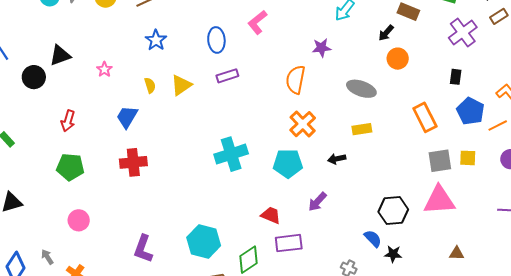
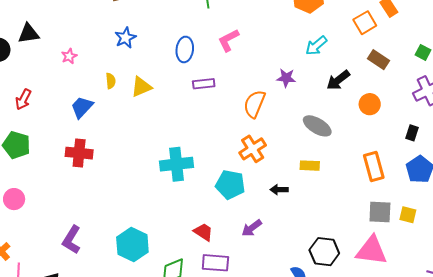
black arrow: (386, 33) -> (338, 80), moved, size x1.4
orange circle: (398, 59) -> (370, 104), moved
purple rectangle: (227, 76) -> (204, 84), moved

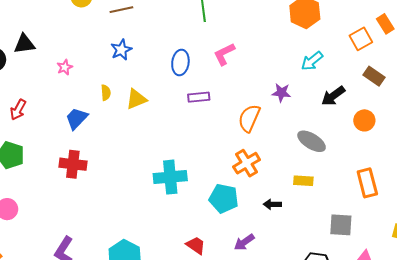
gray square: (380, 212) -> (341, 225), moved

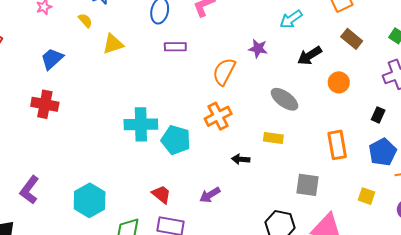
yellow semicircle: (106, 93) -> (85, 20), moved, turned -42
cyan pentagon: (224, 198) -> (176, 140), moved

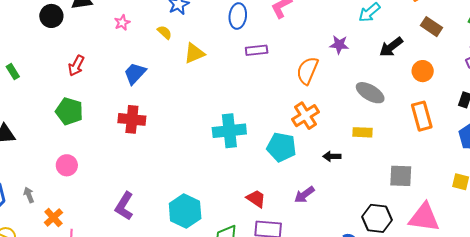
cyan pentagon: (176, 140) -> (281, 147), moved
orange rectangle: (337, 145) -> (422, 116), moved

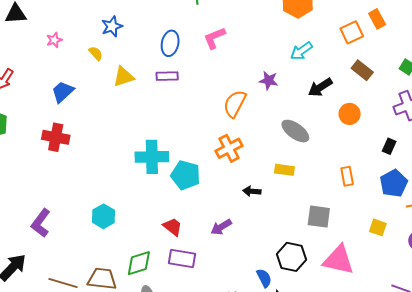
purple rectangle: (257, 50) -> (167, 76), moved
orange rectangle: (422, 116) -> (347, 176), moved, size x0.7
cyan pentagon: (281, 147) -> (186, 175), moved
cyan hexagon: (185, 211) -> (103, 216), moved, size x0.7

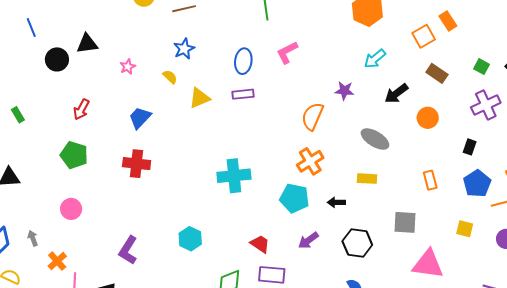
cyan pentagon: (186, 175) -> (294, 198), moved
black hexagon: (291, 257) -> (357, 243), moved

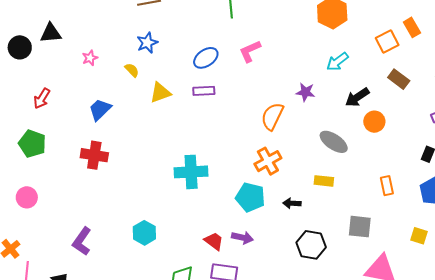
blue ellipse: (243, 61) -> (206, 58), turned 45
orange circle: (428, 118) -> (374, 122), moved
purple arrow: (308, 240) -> (243, 238), moved, turned -135

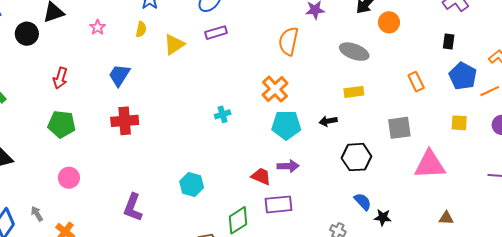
yellow semicircle: (132, 70) -> (141, 29), turned 70
orange cross: (268, 161) -> (275, 89), moved
cyan cross: (191, 172) -> (223, 114), size x0.5

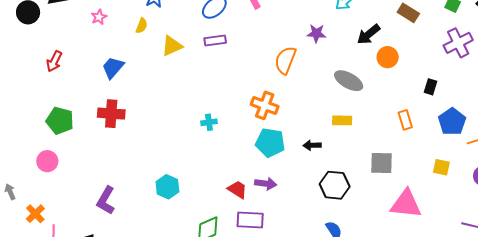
black rectangle: (449, 42) -> (430, 87), moved
orange cross: (275, 89) -> (265, 105), turned -36
green pentagon: (62, 124) -> (60, 121), moved

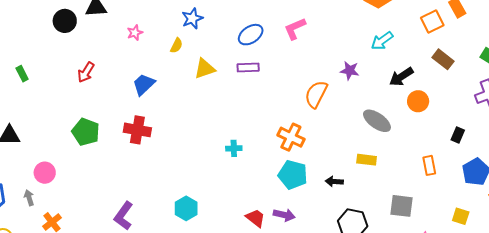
pink circle: (47, 161) -> (45, 173), moved

